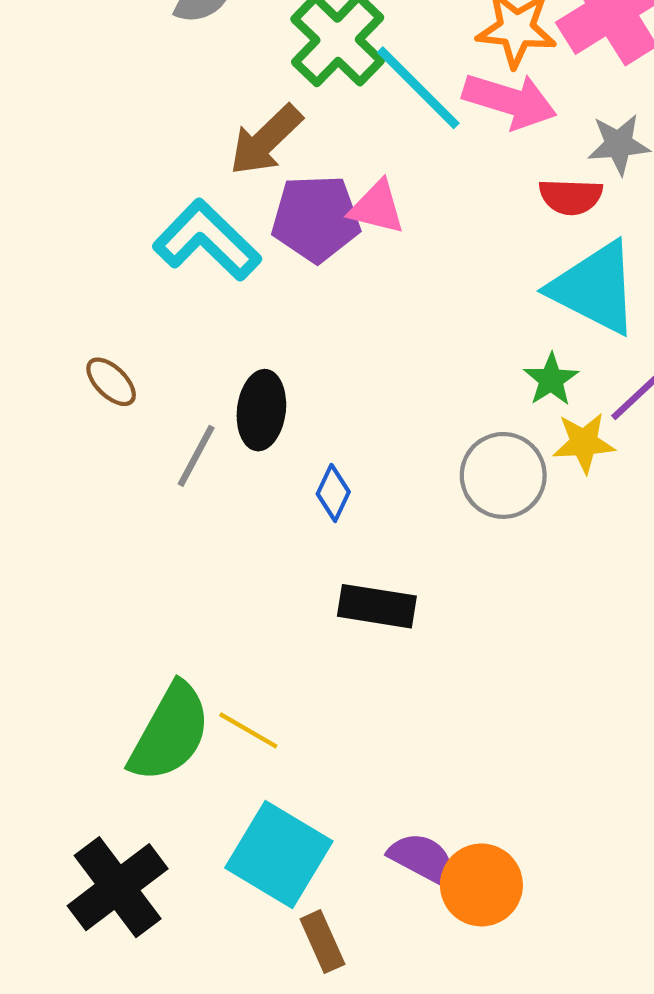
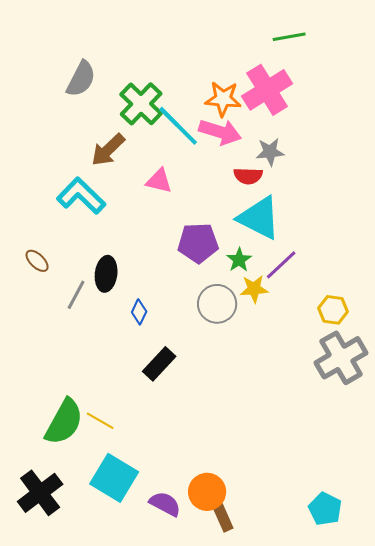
purple pentagon: (316, 218) -> (198, 243), moved
black rectangle: (377, 606) -> (159, 364), turned -56
purple semicircle: (423, 859) -> (165, 504), moved
brown rectangle: (322, 942) -> (223, 518), moved

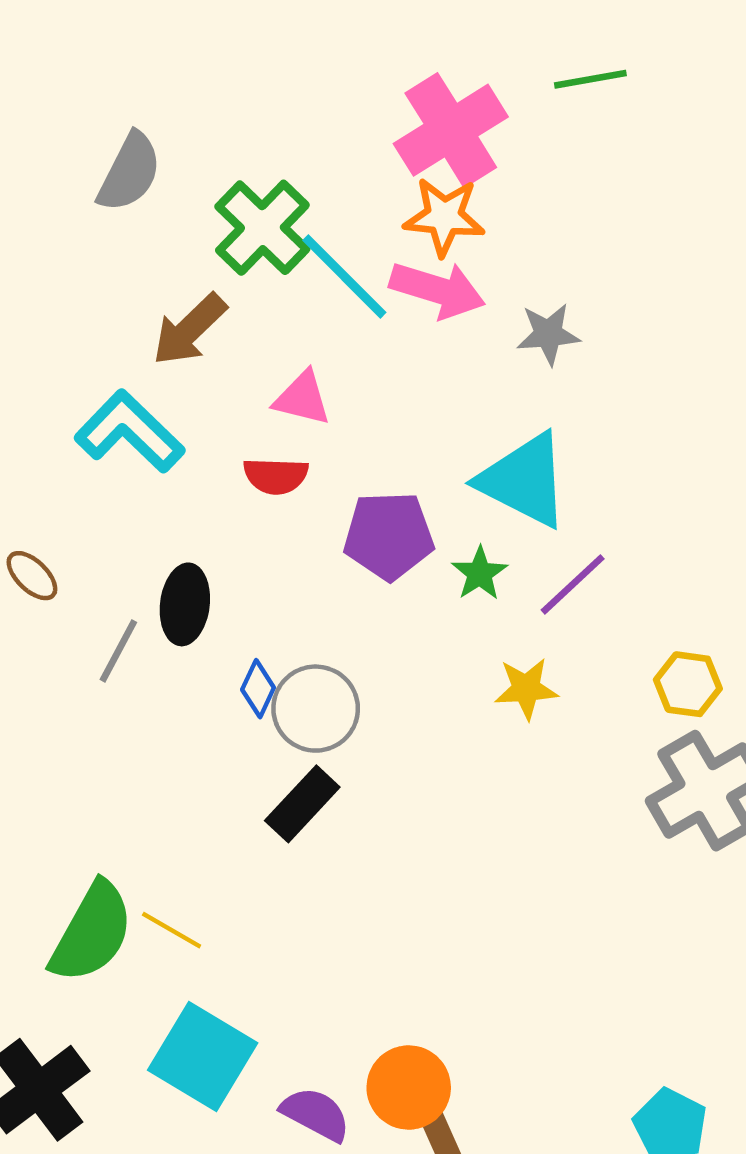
pink cross: (267, 90) -> (451, 130), moved
red semicircle: (248, 176) -> (276, 476), moved
yellow star: (254, 289) -> (526, 689), moved
gray circle: (217, 304) -> (316, 709), moved

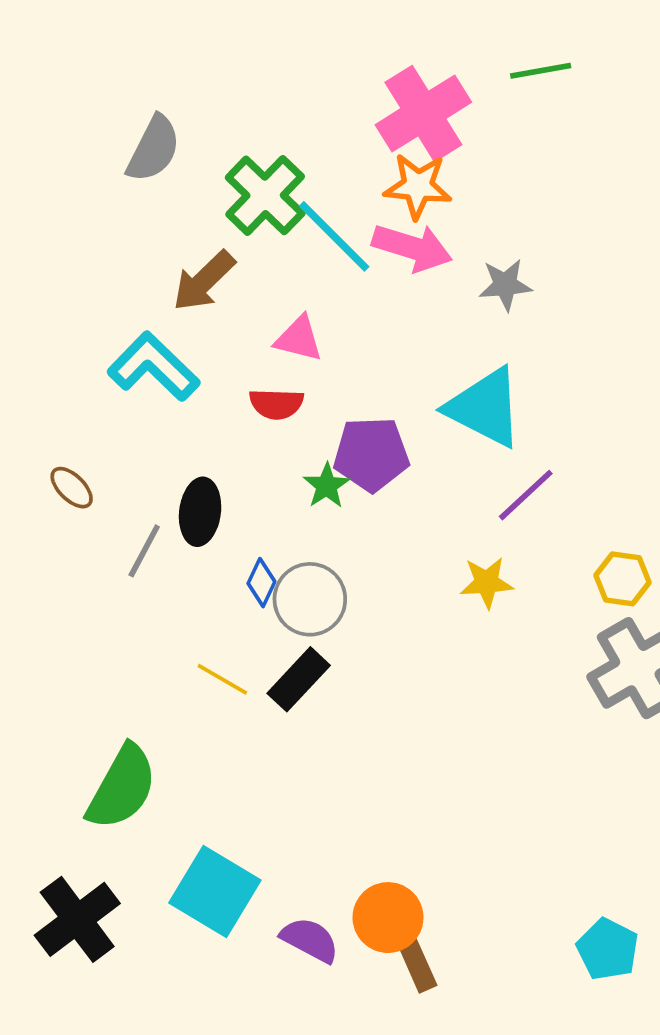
green star: (480, 573) -> (327, 486), moved
yellow line: (172, 930) -> (222, 679), moved

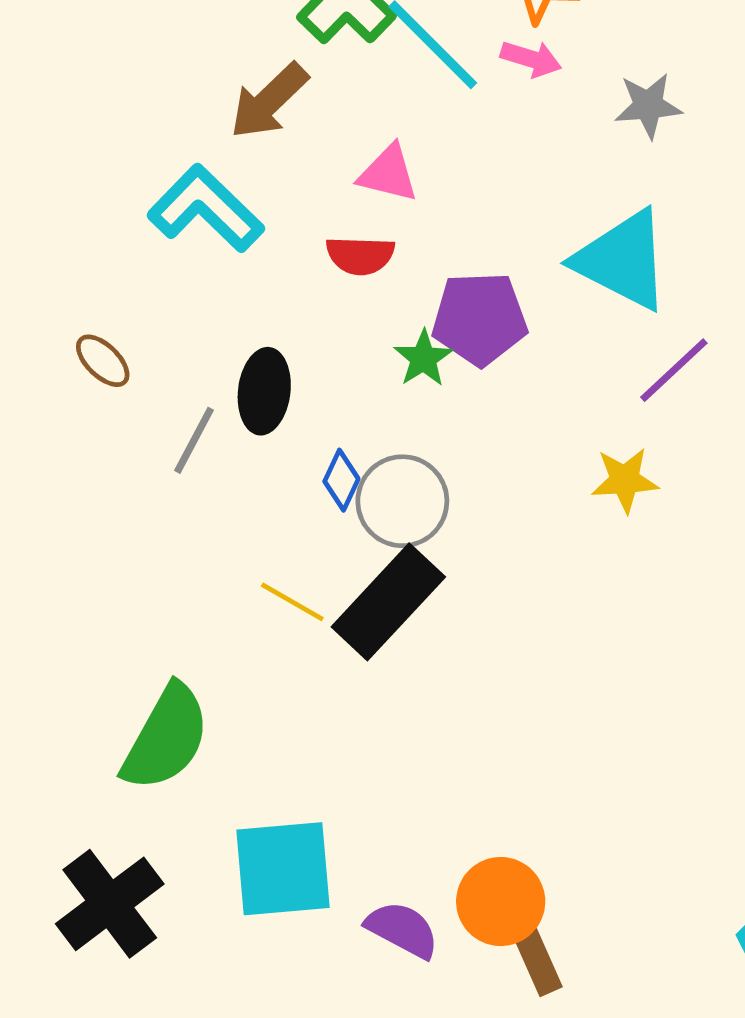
pink arrow: (412, 248) -> (531, 59), size x0.6
black rectangle: (299, 679) -> (388, 602), size x1.4
cyan square: (215, 891) -> (283, 869), turned -36

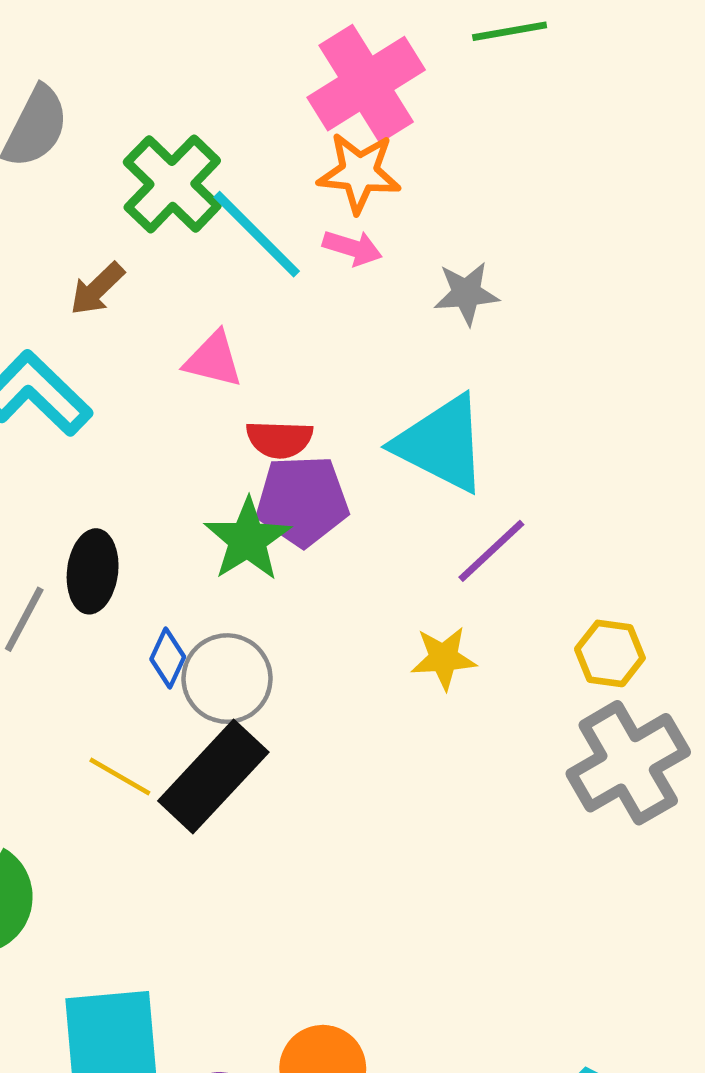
brown arrow: (269, 101) -> (97, 289), size x0.7
red semicircle: (360, 255) -> (279, 439), moved
green star: (423, 358) -> (248, 540), size x1.5

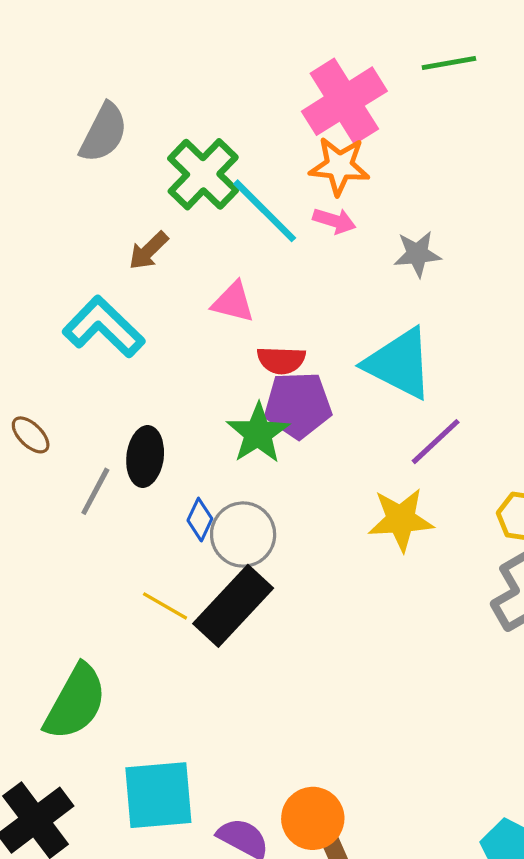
yellow star: (444, 658) -> (401, 520), size x1.4

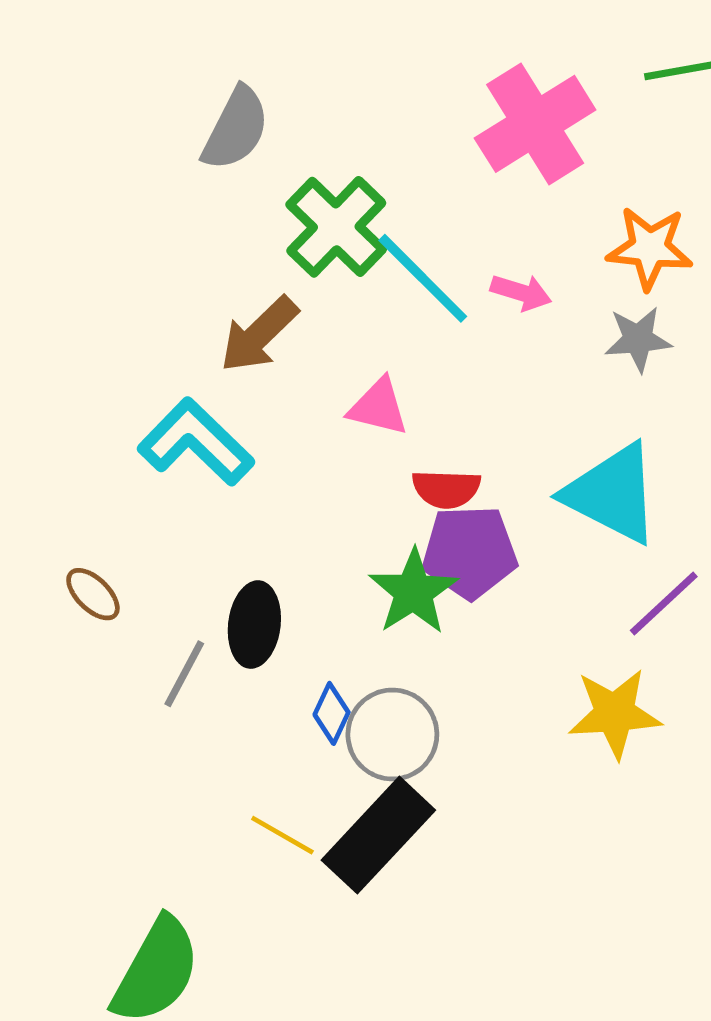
gray semicircle: (104, 133) -> (236, 129), moved
orange star: (339, 166) -> (650, 248), moved
brown arrow: (148, 251) -> (259, 334), size x1.4

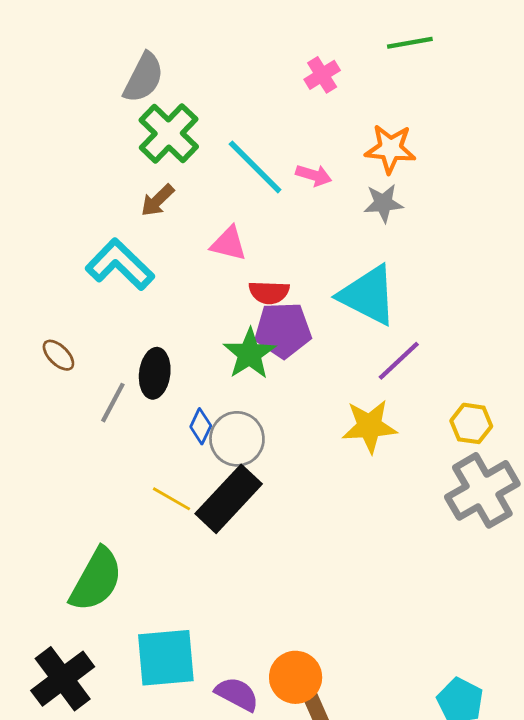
pink cross: (535, 124) -> (322, 75), size x0.5
green cross: (336, 227) -> (169, 133), moved
brown arrow: (259, 334) -> (157, 200), size x0.7

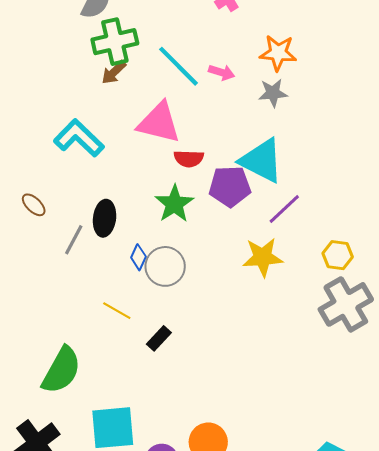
green cross: (169, 133) -> (115, 42), turned 33
brown arrow: (157, 200) -> (114, 72), moved
pink triangle: (229, 244) -> (159, 123), size x1.6
purple pentagon: (283, 330) -> (230, 186), moved
black rectangle: (229, 499) -> (159, 338), moved, size x0.5

